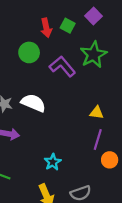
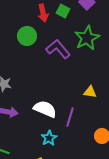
white semicircle: (33, 103) -> (45, 109), moved
purple line: (98, 139) -> (70, 117), moved

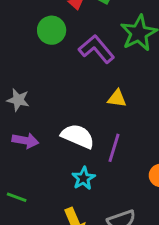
yellow triangle: (90, 92) -> (117, 98), moved

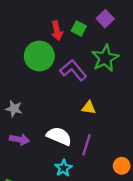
green circle: (52, 30) -> (39, 56), size x1.4

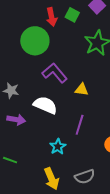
purple L-shape: (73, 70) -> (55, 73), moved
white semicircle: (59, 136) -> (45, 105), moved

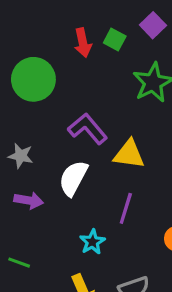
green circle: (35, 41) -> (33, 79), moved
yellow triangle: (82, 90) -> (129, 154), size x1.5
white semicircle: (45, 105) -> (73, 178), turned -85

